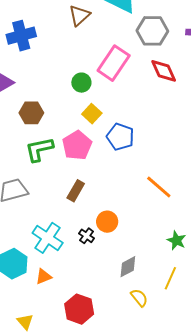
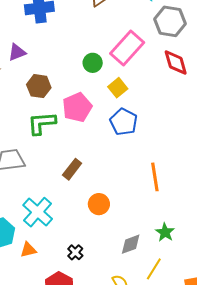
yellow square: (92, 114) -> (118, 88), moved
pink pentagon: (77, 145) -> (77, 107), moved
orange line: (159, 187) -> (155, 177), turned 32
black cross: (87, 236) -> (75, 252), moved
gray diamond: (128, 267) -> (131, 244), moved

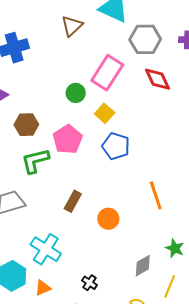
orange circle: (99, 204) -> (108, 219), moved

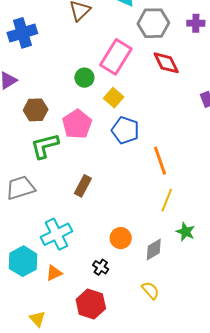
orange line: (156, 195) -> (160, 161), moved
orange circle: (108, 219) -> (121, 238), moved
cyan cross: (46, 249) -> (56, 234), turned 32
yellow line: (170, 286) -> (167, 200), moved

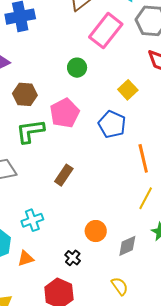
pink rectangle: (116, 57) -> (106, 31), moved
yellow square: (114, 98) -> (128, 90), moved
cyan cross: (56, 234) -> (32, 220), size x0.7

